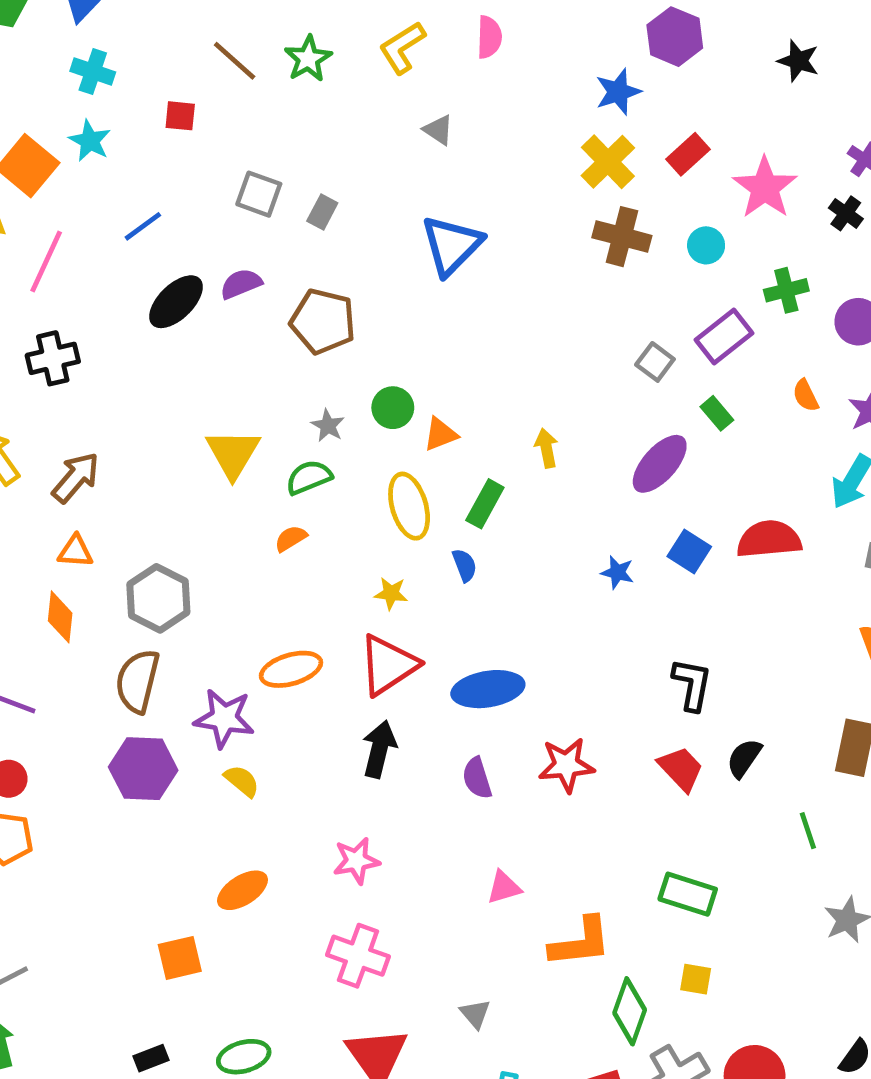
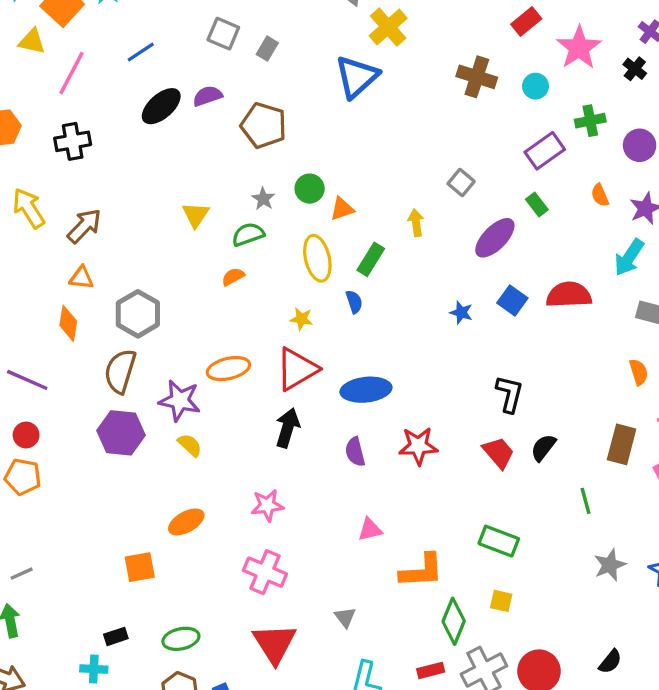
yellow cross: (608, 162) -> (388, 27), moved
gray square: (655, 362) -> (461, 182), moved
yellow triangle: (233, 453) -> (196, 215), size x0.7

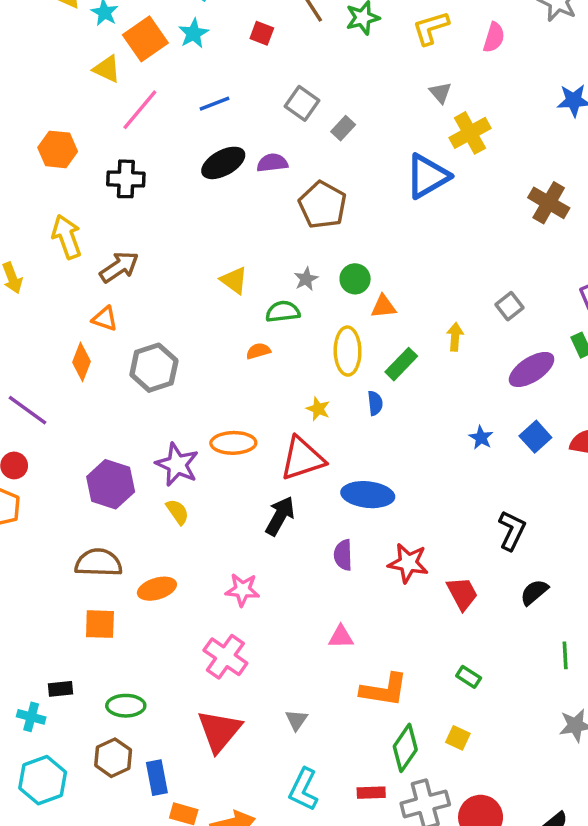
yellow triangle: (196, 215) -> (234, 280), turned -40
brown semicircle: (120, 371) -> (99, 563), moved, turned 63
red trapezoid: (499, 453) -> (462, 594), moved
green rectangle: (499, 541) -> (469, 677), size x0.6

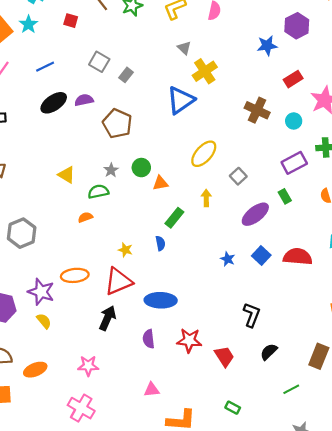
yellow ellipse: (348, 351) -> (204, 154), moved, turned 48
green line: (565, 655) -> (291, 389), turned 70

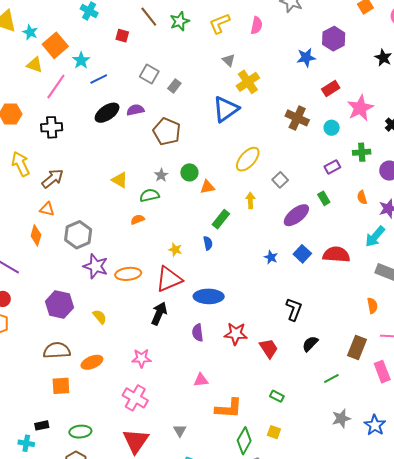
cyan star: (28, 24) -> (81, 60), moved
purple rectangle: (294, 163) -> (332, 167), size x0.7
purple star: (41, 292) -> (96, 266), moved

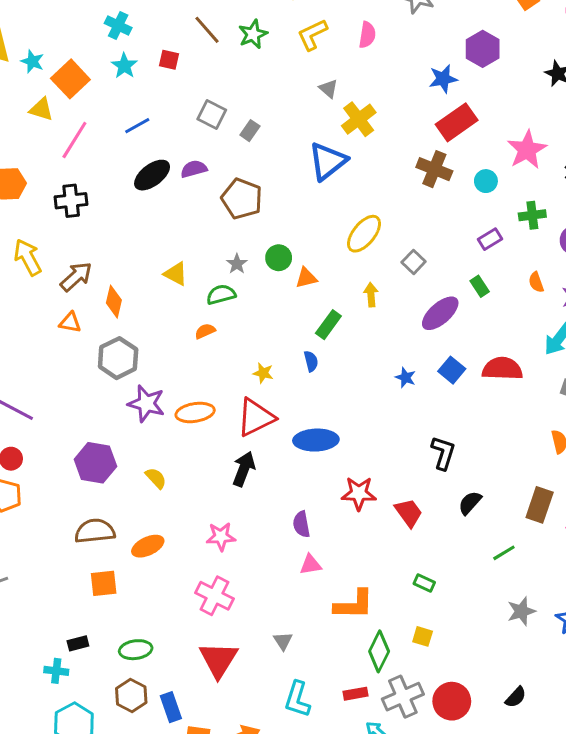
cyan star: (81, 60) -> (124, 66), moved
red rectangle: (331, 89) -> (457, 122), moved, size x1.5
orange diamond: (36, 235) -> (114, 302), moved
purple semicircle: (198, 333) -> (301, 524), moved

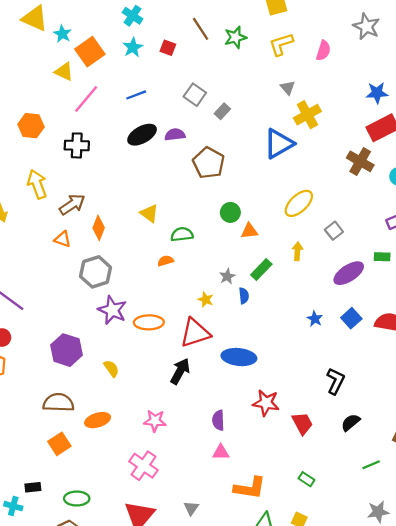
gray star: (237, 264) -> (227, 276), moved
green rectangle: (480, 286) -> (382, 257), turned -63
orange square: (104, 583) -> (59, 444), turned -35

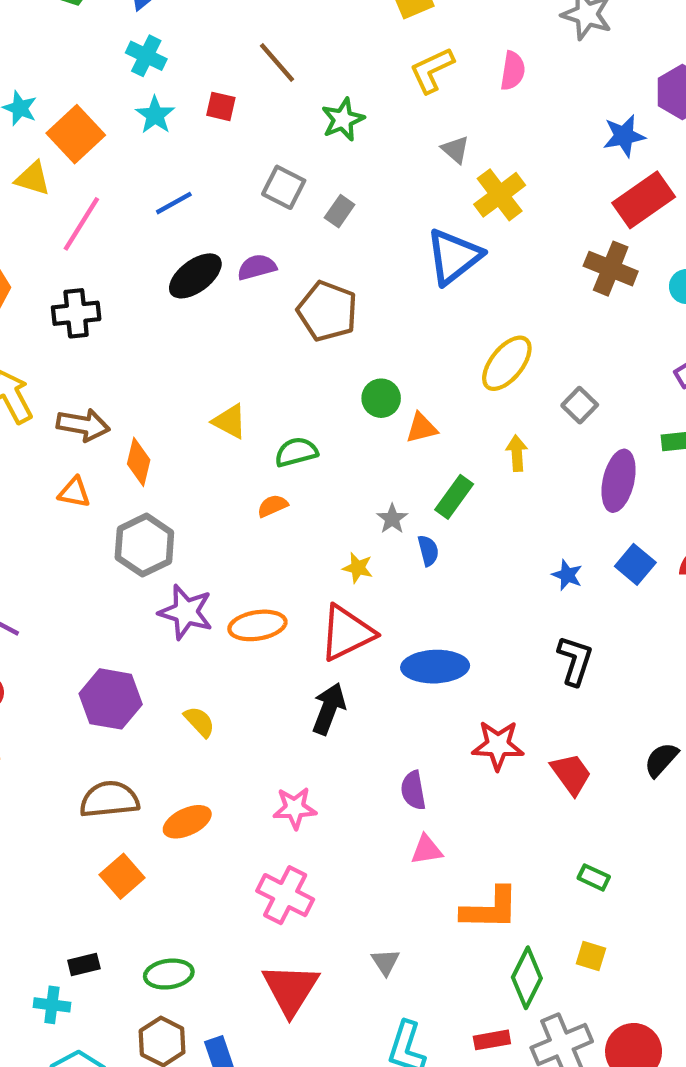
green star: (235, 37) -> (343, 119), moved
brown arrow: (72, 204) -> (83, 425), turned 52
purple ellipse: (349, 273) -> (619, 481), turned -36
black L-shape: (336, 381) -> (575, 661), moved

